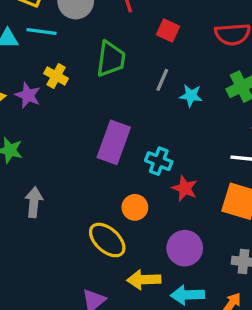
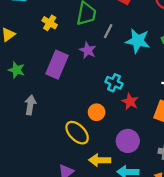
gray line: (162, 80) -> (108, 31), moved
purple star: (28, 95) -> (88, 50), moved
cyan star: (191, 96) -> (138, 41), size x1.6
purple rectangle: (114, 142) -> (57, 65), moved

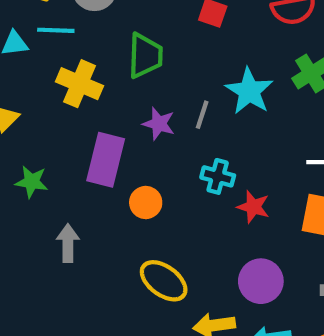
yellow cross: (50, 23) -> (80, 84), size x1.5
gray line: (108, 31) -> (202, 115), moved
cyan star: (138, 41) -> (249, 91), turned 30
orange circle: (97, 112) -> (146, 202), moved

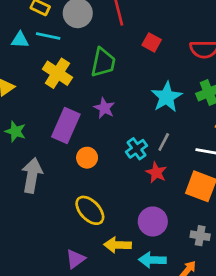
gray line: (202, 115) -> (164, 142), moved
cyan cross: (218, 176) -> (137, 149), turned 30
gray arrow: (68, 243) -> (32, 175), size x1.4

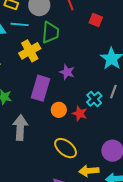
green trapezoid: (103, 62) -> (50, 33), moved
yellow cross: (57, 73) -> (30, 51), turned 35
red star: (156, 172) -> (80, 114), moved

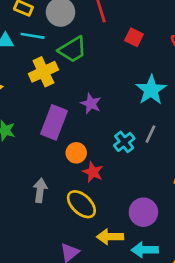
green trapezoid: (50, 33) -> (73, 49), turned 50
red star: (80, 114) -> (93, 172), moved
gray arrow: (20, 128) -> (40, 190), moved, size x0.7

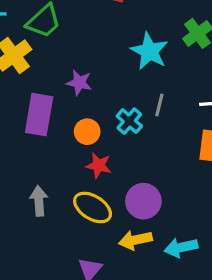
orange circle: (76, 153) -> (87, 132), moved
purple circle: (143, 212) -> (143, 201), moved

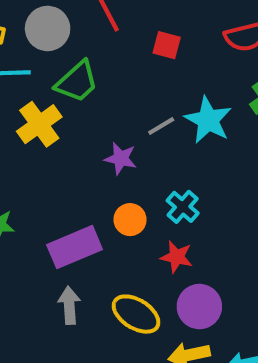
gray line: (159, 105) -> (161, 126), moved, turned 45
purple rectangle: (39, 115) -> (75, 247), moved, turned 57
red star: (99, 165) -> (177, 257), moved

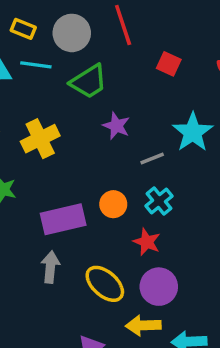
yellow cross: (39, 124) -> (40, 139), moved
gray line: (161, 126) -> (152, 159), moved
purple star: (121, 158) -> (116, 126), moved

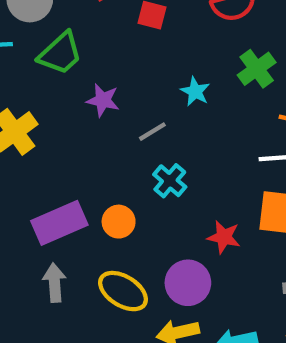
cyan star: (193, 132) -> (195, 91), size x0.6
orange circle: (113, 204) -> (119, 222), moved
red star: (147, 242) -> (224, 237), moved

